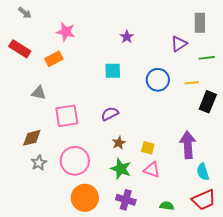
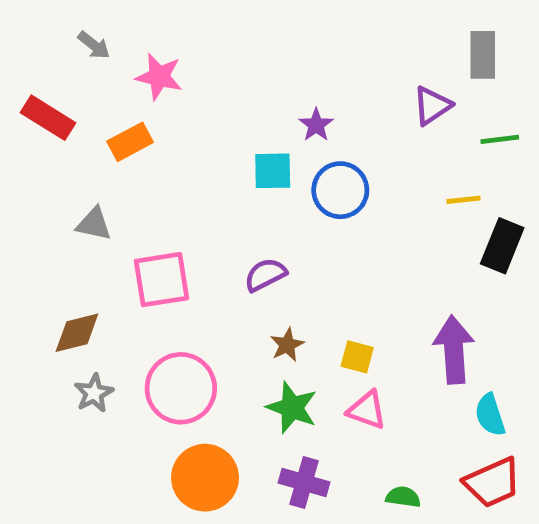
gray arrow: (25, 13) -> (94, 45), moved
purple star: (127, 37) -> (316, 125), moved
blue circle: (158, 80) -> (340, 190), moved

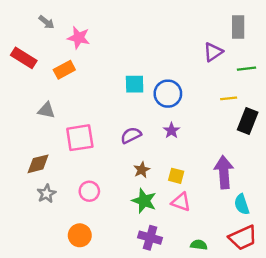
purple star: (316, 125) -> (171, 131), moved
pink circle: (181, 388) -> (89, 191), size x0.6
orange circle: (205, 478) -> (80, 235), moved, size x0.7

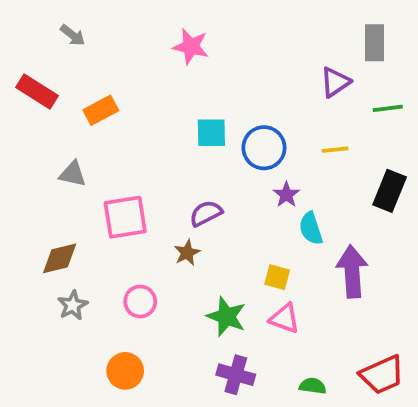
pink star: (79, 38) -> (191, 46), moved
yellow line: (229, 98) -> (335, 150), moved
purple star: (171, 131) -> (286, 195), moved
brown star: (142, 170) -> (187, 253), moved
cyan semicircle: (242, 204) -> (311, 228), moved

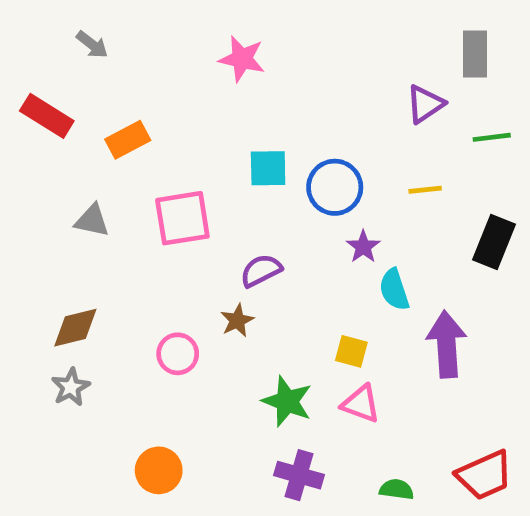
pink square: (125, 217) -> (182, 218), moved
pink circle: (140, 302) -> (178, 354), moved
gray star: (73, 305) -> (71, 387), moved

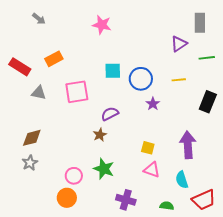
red rectangle: (47, 116) -> (20, 67), moved
cyan semicircle: (394, 290) -> (182, 180), moved
pink circle: (178, 354) -> (74, 176), moved
green star: (287, 401) -> (104, 169), moved

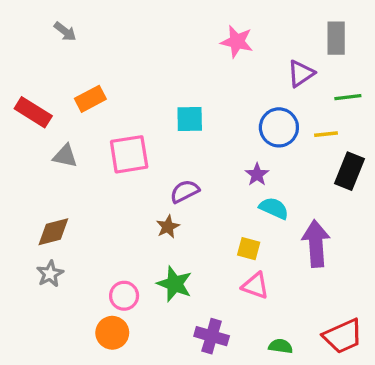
pink star: (102, 25) -> (237, 42), moved
blue circle: (141, 79) -> (279, 127), moved
yellow line: (179, 80) -> (326, 134), moved
cyan semicircle: (182, 180) -> (274, 208), moved, turned 132

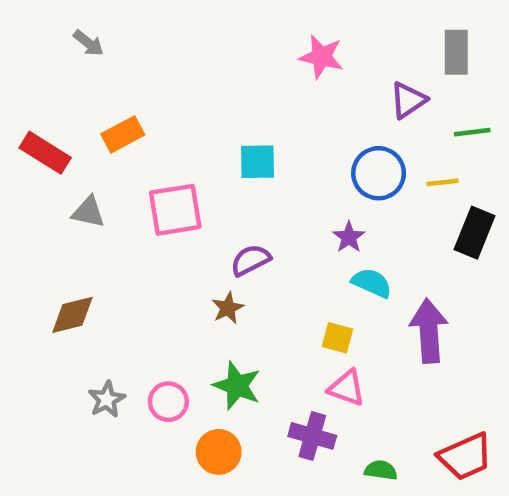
gray star: (50, 274) -> (107, 399), moved
orange circle: (112, 333) -> (219, 452), moved
purple cross: (212, 336) -> (312, 436), moved

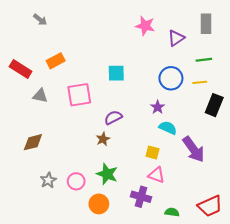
purple triangle: (408, 100) -> (176, 38), moved
green line: (472, 132) -> (204, 60), moved
purple arrow: (429, 331) -> (194, 149), turned 148

